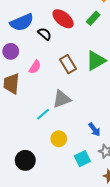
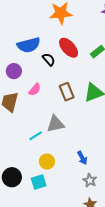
cyan square: (82, 159) -> (39, 182), moved

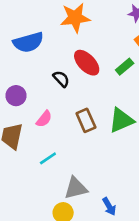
blue semicircle: (29, 45) -> (28, 42), moved
gray triangle: (55, 124) -> (76, 188), moved
cyan line: (36, 136) -> (48, 158), moved

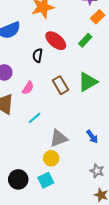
black semicircle: (61, 79) -> (38, 55), turned -120
blue arrow: (109, 206) -> (92, 137), moved

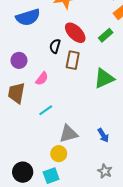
brown rectangle: (60, 85) -> (73, 60), moved, turned 36

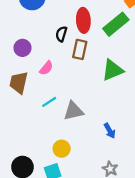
red ellipse: (75, 33) -> (83, 20), turned 40
green rectangle: (106, 35) -> (116, 24), size x1.6
gray triangle: (68, 134) -> (73, 111), moved

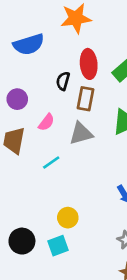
gray triangle: (73, 111) -> (81, 133), moved

